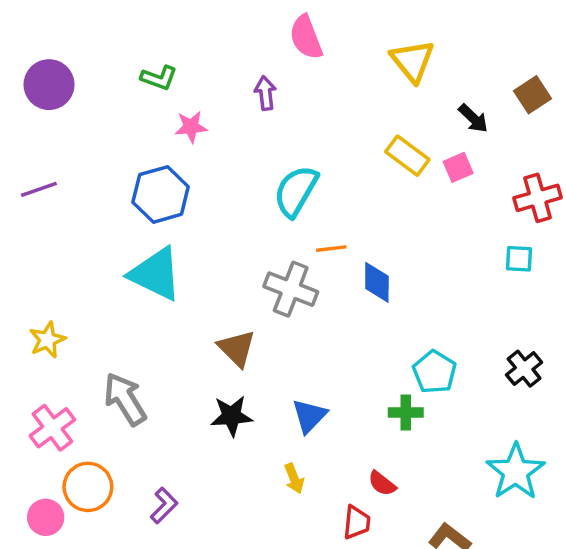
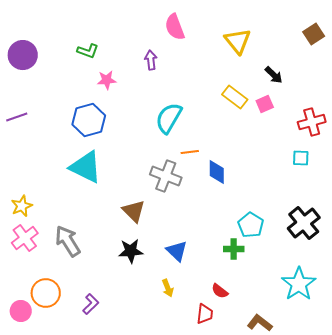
brown square: (532, 95) -> (314, 34), moved
black cross: (524, 369) -> (304, 223), size x1.5
blue triangle: (309, 416) -> (177, 251), turned -30
pink cross: (52, 428) -> (25, 238), moved

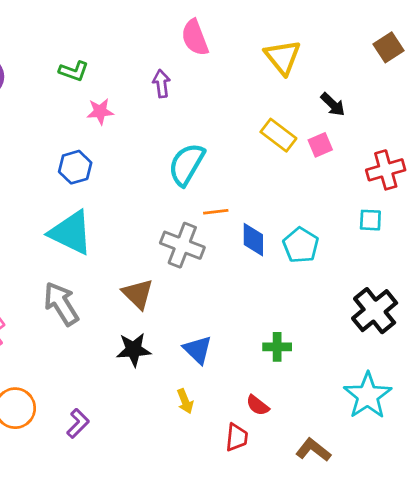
blue hexagon: (89, 120) -> (75, 167), size x0.7
cyan pentagon: (251, 225) -> (301, 245), moved
gray arrow: (68, 241) -> (61, 304), moved

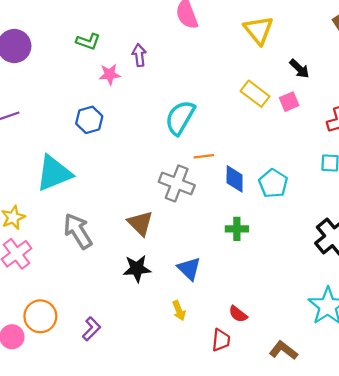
purple arrow: (161, 84) -> (139, 55), moved
cyan triangle: (71, 233) -> (54, 173), moved, turned -48
green cross: (277, 347) -> (237, 229), moved

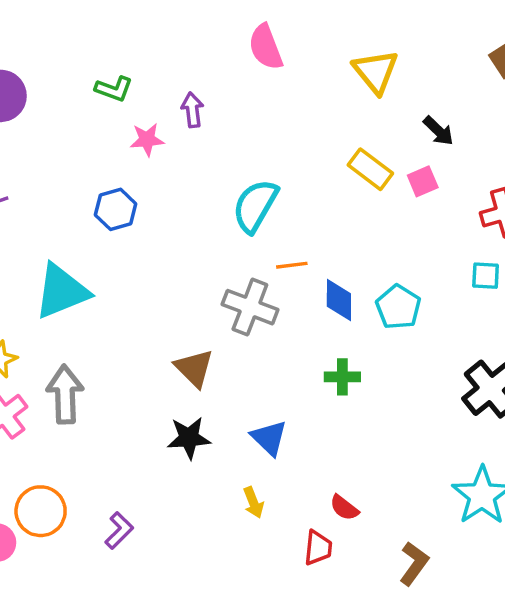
gray arrow: (78, 231) -> (65, 394), moved, turned 30
brown L-shape: (283, 350) -> (414, 564), turned 88

